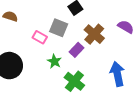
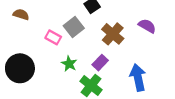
gray square: (59, 28) -> (74, 27), turned 30
purple rectangle: (76, 50) -> (100, 63), moved

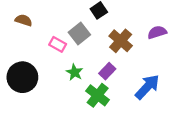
purple semicircle: (147, 26) -> (157, 32), turned -48
blue arrow: (138, 77) -> (147, 87), turned 55

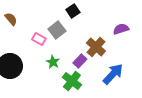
brown semicircle: (24, 20) -> (11, 19), turned 32
brown cross: (121, 41) -> (96, 47), moved

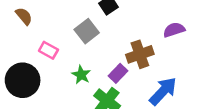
pink rectangle: (39, 39) -> (48, 50), moved
brown cross: (96, 47) -> (140, 54), turned 30

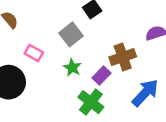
green star: (81, 75) -> (72, 68), moved

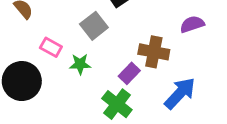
brown cross: (123, 57) -> (154, 52), turned 30
green star: (72, 68) -> (80, 64), moved, turned -30

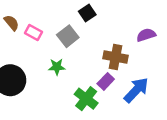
pink rectangle: (51, 47) -> (34, 33), moved
purple rectangle: (129, 73) -> (106, 81), moved

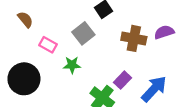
pink rectangle: (34, 33) -> (48, 45), moved
brown cross: (115, 57) -> (134, 38), moved

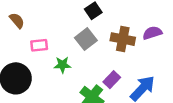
gray square: (83, 33) -> (86, 39), moved
pink rectangle: (48, 45) -> (39, 45), turned -35

